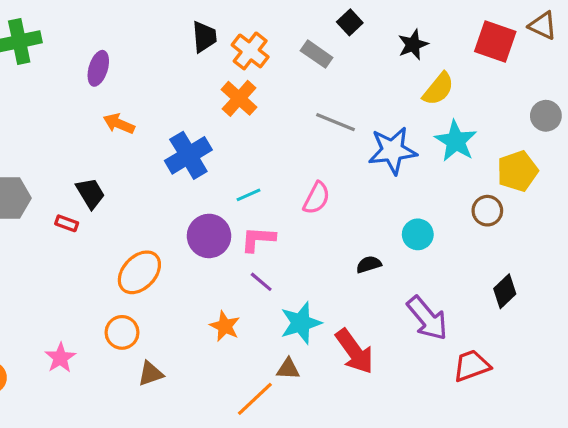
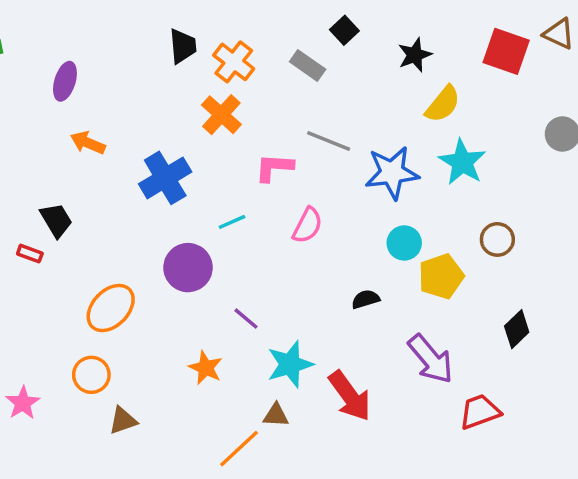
yellow pentagon: (517, 171) -> (441, 276), moved
cyan circle: (418, 234) -> (404, 243), moved
pink L-shape: (258, 239) -> (274, 167), moved

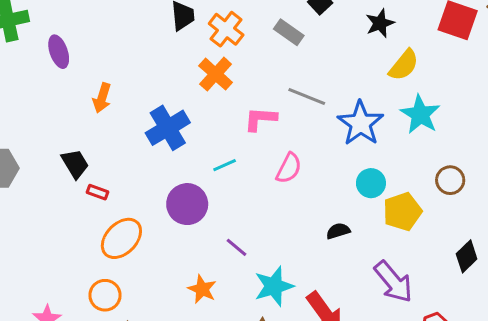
purple ellipse: (65, 81) -> (59, 52), moved, turned -36
orange arrow: (88, 143) -> (102, 98), turned -96
blue star: (392, 173) -> (361, 123), turned -30
red rectangle: (30, 254) -> (98, 192), moved

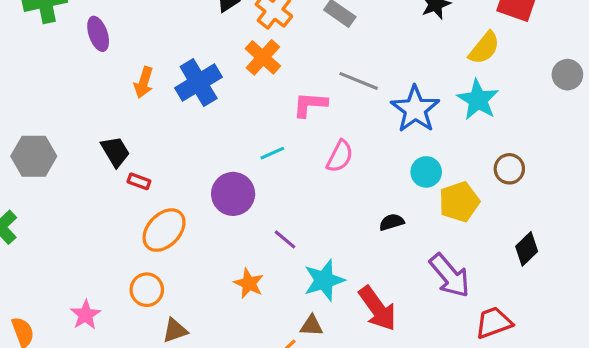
yellow semicircle: (404, 65) -> (484, 48), moved
blue cross: (168, 128) -> (199, 82), moved

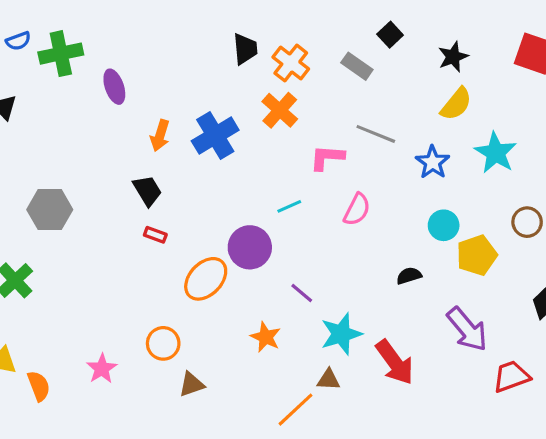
yellow semicircle: (484, 48) -> (456, 104), moved
blue star: (415, 109) -> (433, 162), size x0.7
black trapezoid: (115, 152) -> (147, 191), moved
orange ellipse: (164, 230) -> (206, 279), moved

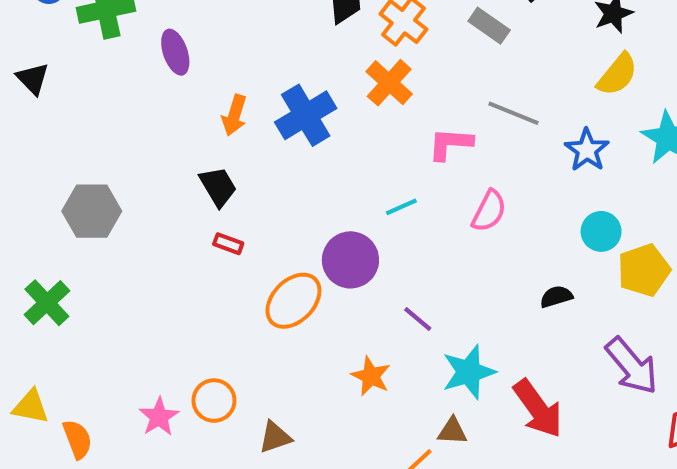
orange circle: (163, 343) -> (214, 401), moved

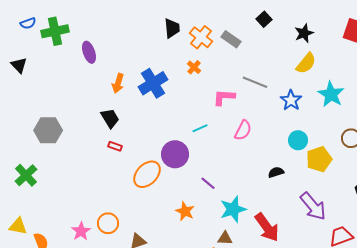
gray rectangle: (489, 26) -> (231, 39), moved
orange cross: (389, 83) -> (194, 67), size x0.6

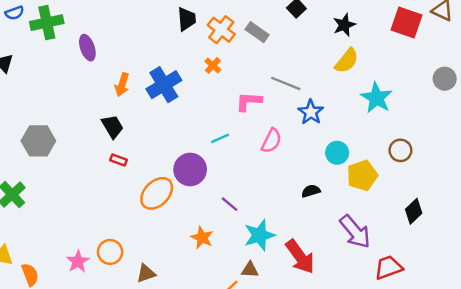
blue star: (291, 100) -> (311, 112), moved

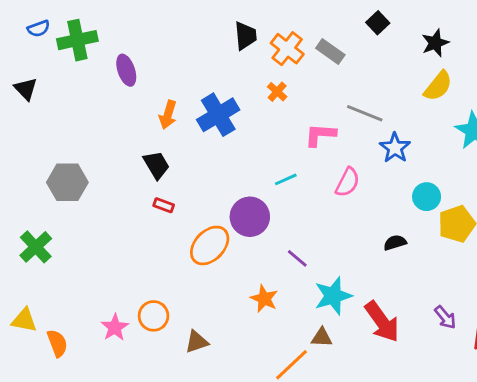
purple arrow: (355, 232) -> (445, 317), moved, size x0.6

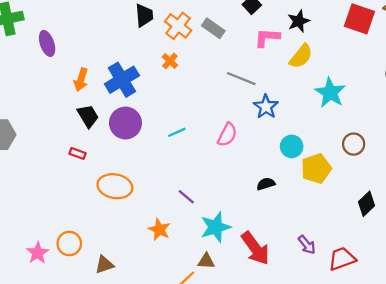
pink L-shape: (320, 135) -> (267, 38), moved
black trapezoid: (156, 165) -> (88, 116), moved
purple circle: (250, 217) -> (125, 123), moved
orange ellipse: (210, 245) -> (115, 186), turned 56

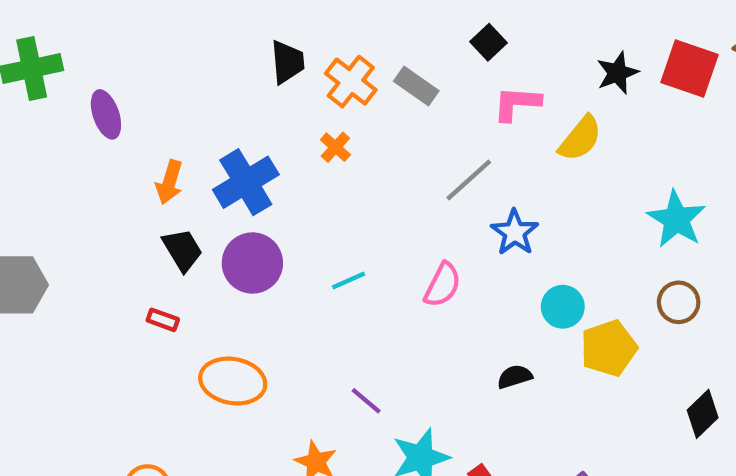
black star: (299, 21) -> (617, 73), moved
gray line: (241, 79) -> (469, 180), turned -64
cyan star: (330, 93) -> (676, 219), moved

